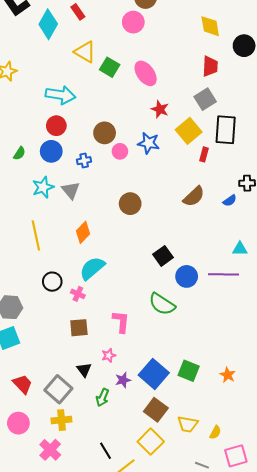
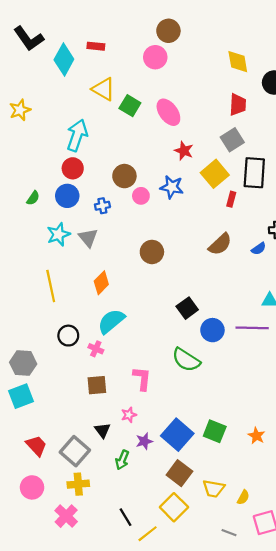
red rectangle: (78, 12) -> (96, 46), turned -49
cyan arrow: (60, 95) -> (77, 135), turned -80

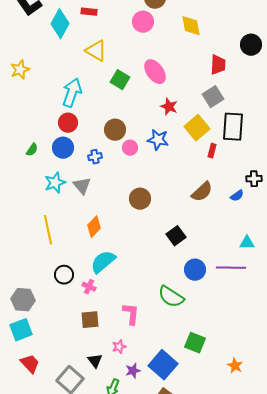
yellow diamond: (238, 62) -> (191, 26), moved
green square: (130, 106) -> (120, 80), moved
black square: (187, 308) -> (176, 236), moved
green square: (215, 431) -> (195, 343), moved
red trapezoid: (36, 446) -> (30, 364), moved

